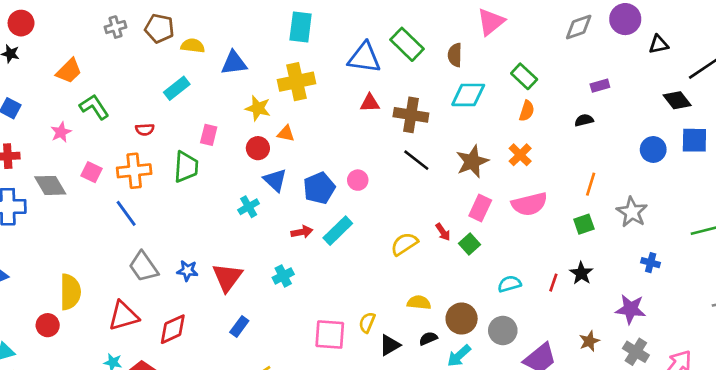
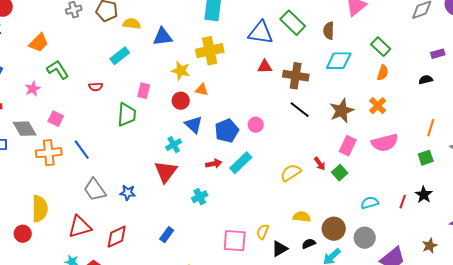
orange cross: (134, 171) -> (49, 153), moved
red triangle: (227, 277) -> (166, 172), moved

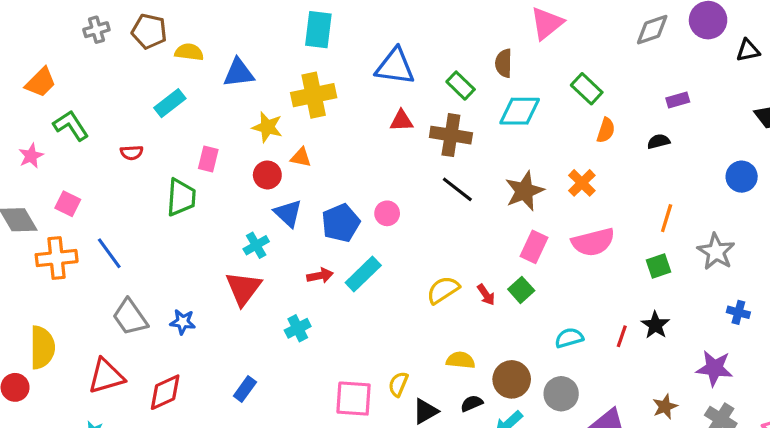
green rectangle: (293, 23) -> (461, 86), moved, size x0.7
orange semicircle: (383, 73) -> (606, 130), moved
red arrow: (320, 164) -> (486, 295), moved

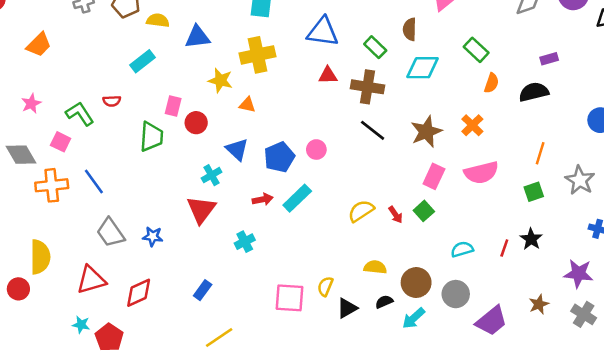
green L-shape: (71, 125) -> (80, 114), moved
black semicircle: (659, 141) -> (534, 92), size x1.6
red circle: (267, 175) -> (196, 123), moved

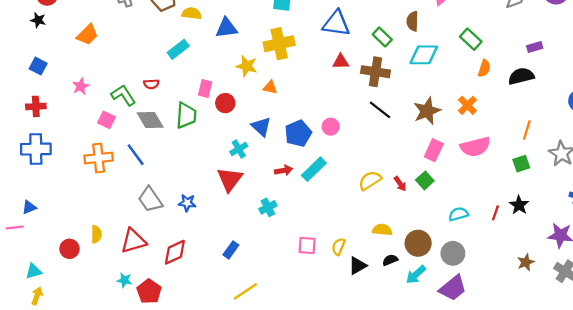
gray diamond: (21, 155) -> (150, 120), moved
yellow semicircle: (40, 257) -> (96, 234), moved, size x0.6
pink square: (289, 298) -> (307, 245), moved, size x0.7
purple trapezoid: (492, 321) -> (453, 288), moved

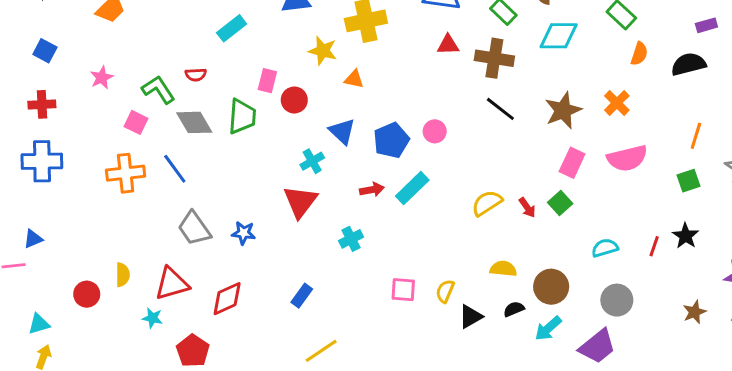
gray circle: (453, 253) -> (617, 300), moved
cyan star: (124, 280) -> (152, 318), moved

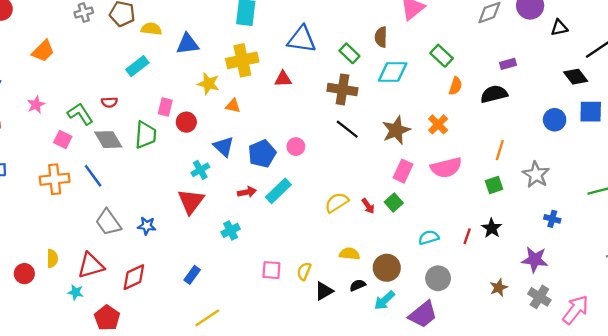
red triangle: (448, 45) -> (283, 79), moved

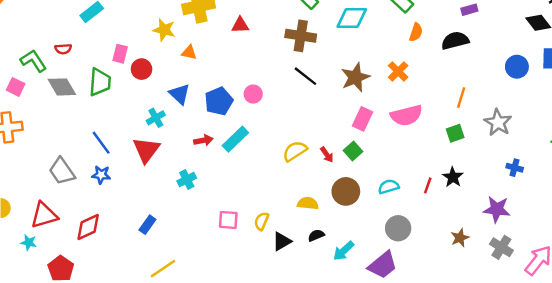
blue line: (93, 176) -> (101, 143), moved
brown circle: (387, 268) -> (346, 191), moved

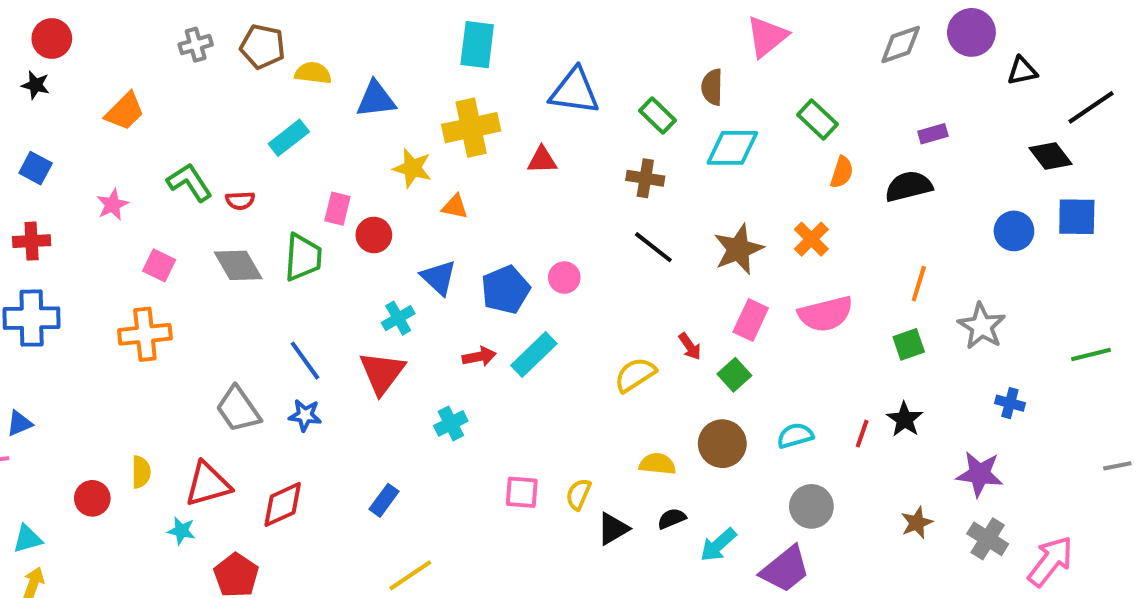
brown cross: (301, 36) -> (645, 178), size x0.7
green L-shape: (33, 61) -> (190, 182), moved
red arrow: (327, 155) -> (690, 346), moved

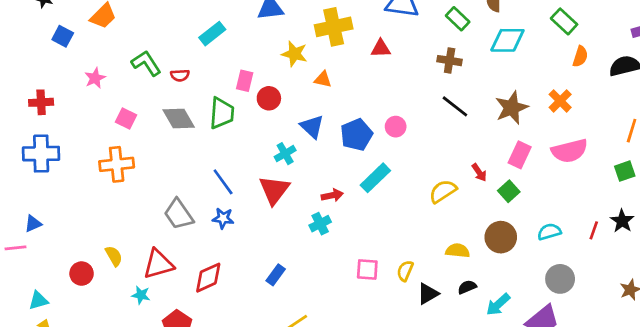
blue square: (36, 168) -> (63, 36), moved
red arrow: (479, 357) -> (332, 195), moved
yellow semicircle: (141, 472) -> (114, 256), turned -30

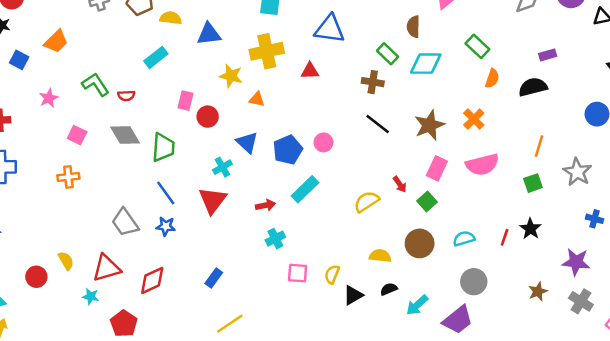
green rectangle: (458, 19) -> (388, 54), moved
green trapezoid: (222, 113) -> (163, 147), moved
orange cross: (117, 164) -> (68, 177), size x0.7
cyan cross: (320, 224) -> (275, 239), moved

